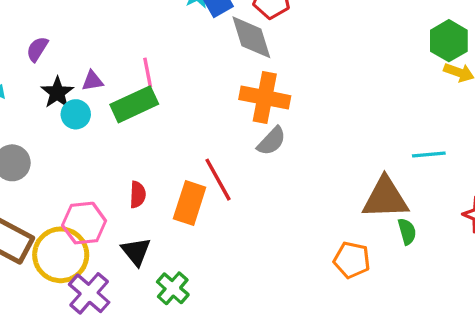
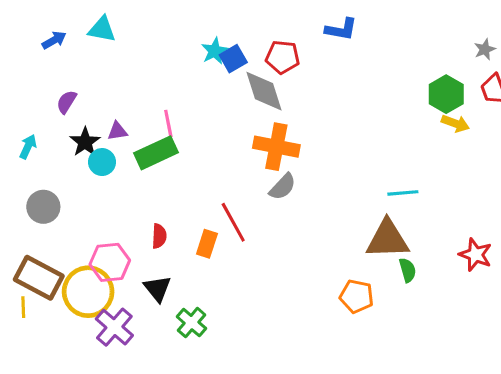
cyan line: (429, 154) -> (403, 193), moved
orange rectangle: (190, 203) -> (207, 244), size x0.7

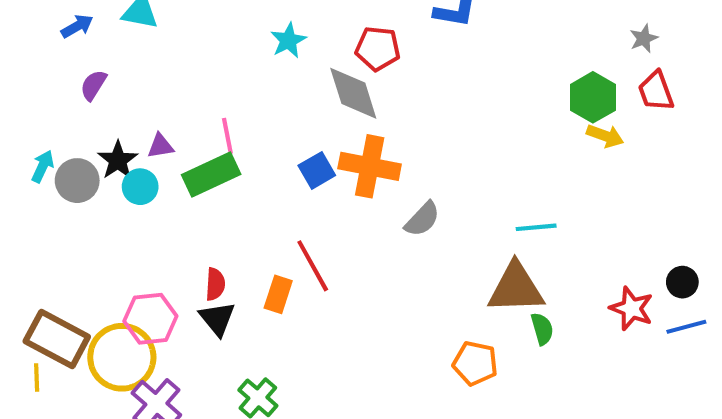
blue square: (233, 59) -> (317, 170), moved
purple semicircle: (67, 102) -> (93, 85), moved
gray semicircle: (283, 187) -> (422, 219), moved
gray circle: (43, 207) -> (77, 181), moved
black triangle: (158, 289) -> (217, 319), moved

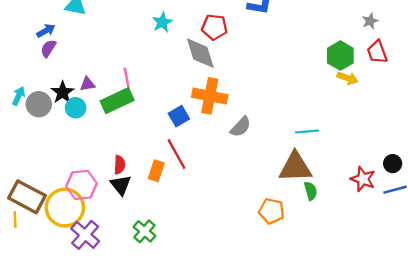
blue arrow: (77, 26) -> (46, 31), moved
blue square: (317, 170) -> (179, 116), moved

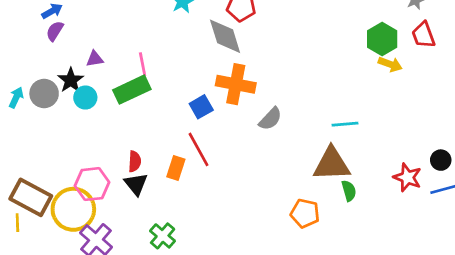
purple triangle: (87, 84) -> (95, 59), moved
cyan arrow: (19, 96) -> (16, 98), moved

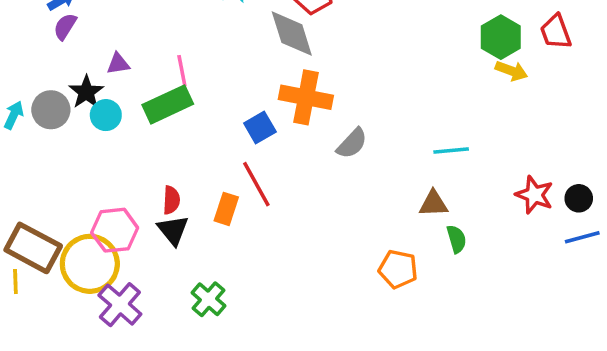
brown triangle: (332, 164) -> (433, 204), size x0.6
red star: (407, 177) -> (534, 195), moved

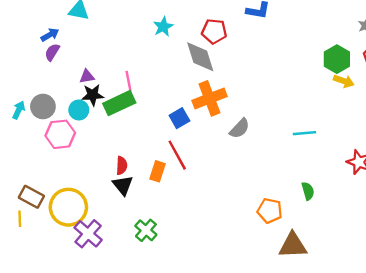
black star: (86, 92) -> (93, 95), moved, turned 30
orange cross: (306, 97) -> (210, 98), turned -32
brown triangle: (433, 204) -> (293, 245), moved, size x1.5
pink hexagon: (115, 230) -> (60, 134), moved
brown rectangle: (33, 248) -> (31, 197), size x0.7

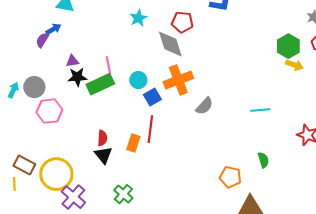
blue arrow: (50, 35) -> (53, 29), moved
cyan circle: (79, 110) -> (138, 80), moved
red line: (177, 155) -> (150, 129), turned 36

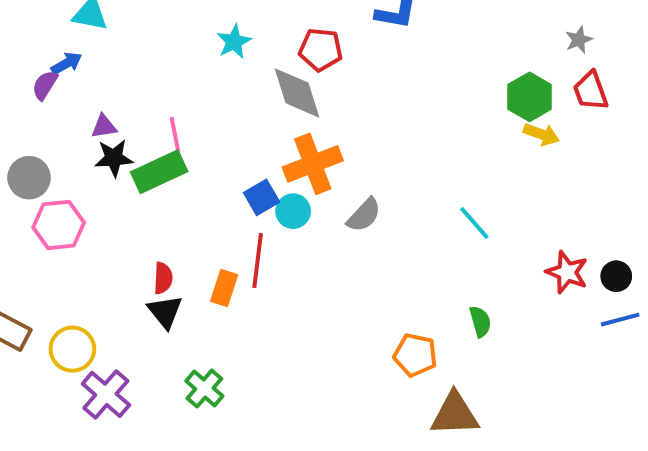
cyan circle: (138, 80) -> (293, 211), moved
cyan line: (260, 110) -> (474, 223), turned 54
yellow circle: (56, 174) -> (72, 349), size x0.7

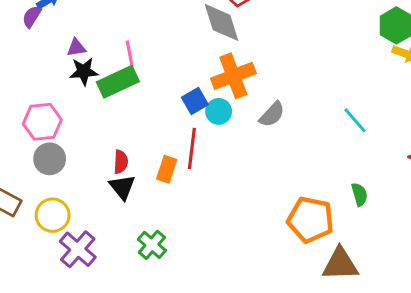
gray circle: (29, 178) -> (50, 159), moved
orange pentagon: (415, 355) -> (310, 220), size x1.4

